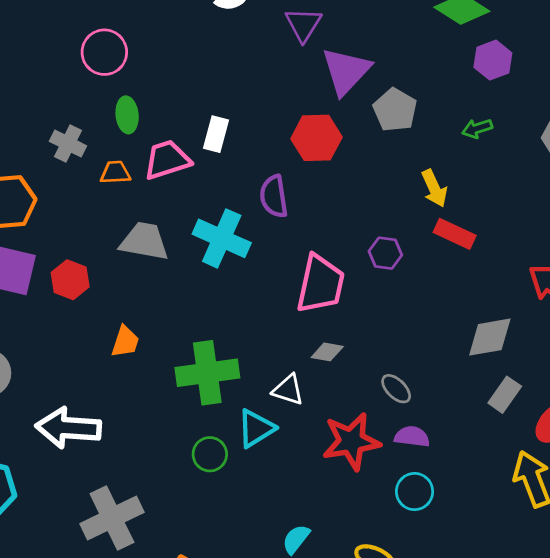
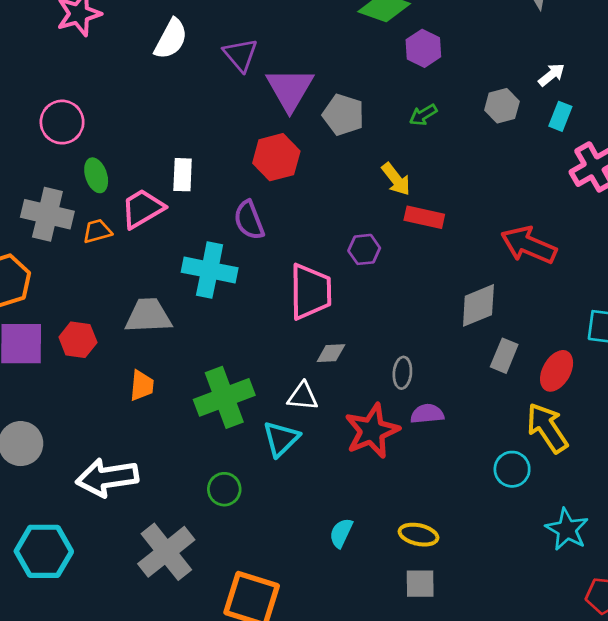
gray cross: (68, 144) -> (47, 214), size x1.5
gray trapezoid: (144, 241) -> (148, 316), moved
gray ellipse: (396, 389) -> (402, 373), turned 64
green circle: (210, 454) -> (224, 489), moved
cyan circle: (415, 492) -> (512, 469), moved

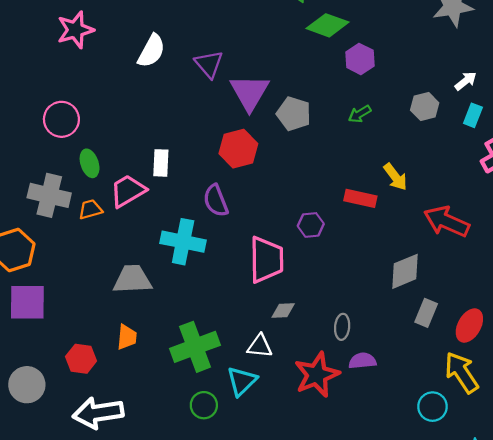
yellow arrow: (396, 179) -> (395, 177), moved
red hexagon: (78, 340) -> (81, 359), moved
green circle: (224, 489) -> (204, 405), moved

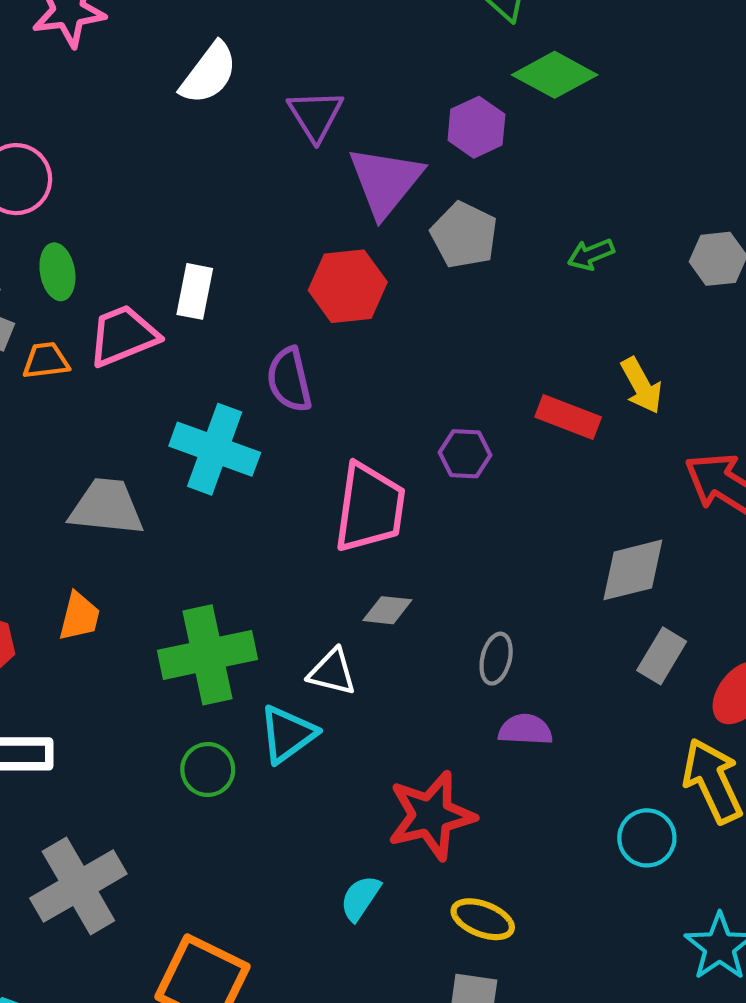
purple hexagon: (360, 59) -> (476, 127), moved
red star: (317, 375) -> (431, 816), moved

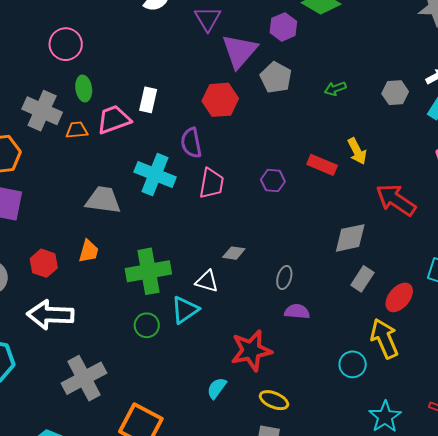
pink trapezoid: (370, 508) -> (212, 183), moved, size x0.7

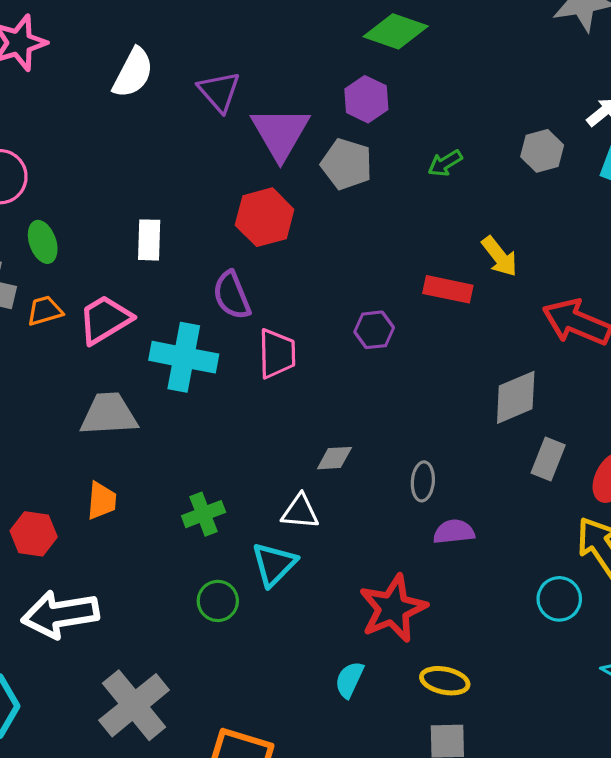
purple hexagon: (283, 27) -> (366, 99), moved
pink trapezoid: (114, 120) -> (105, 319), moved
green cross: (148, 271) -> (204, 514), size x0.6

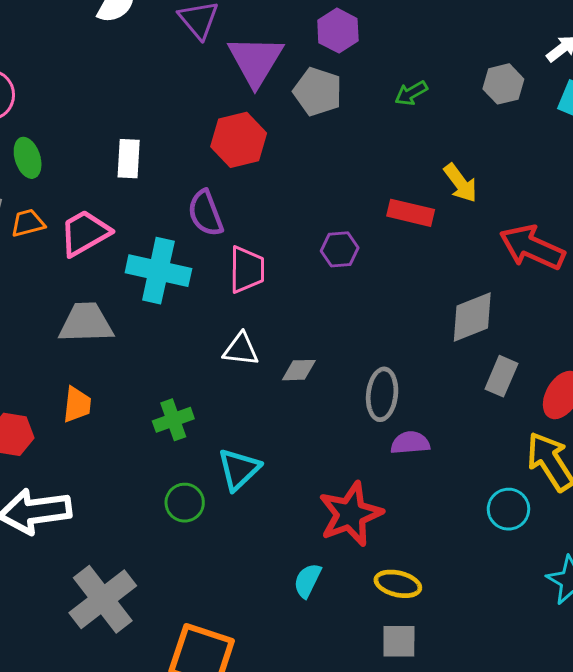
gray ellipse: (423, 481) -> (382, 394), size x1.4
white triangle: (300, 512) -> (241, 349), moved

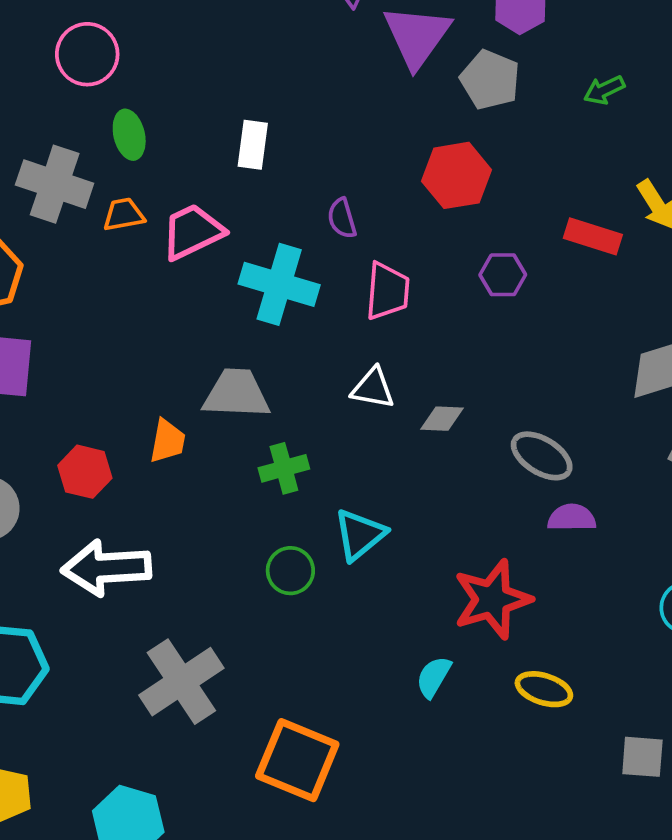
red hexagon: (239, 140) -> (457, 175), moved
purple semicircle: (206, 213) -> (342, 218), size x0.7
gray trapezoid: (86, 323) -> (236, 394), moved
gray ellipse: (382, 394) -> (542, 456), turned -69
gray square: (399, 641) -> (642, 757), moved

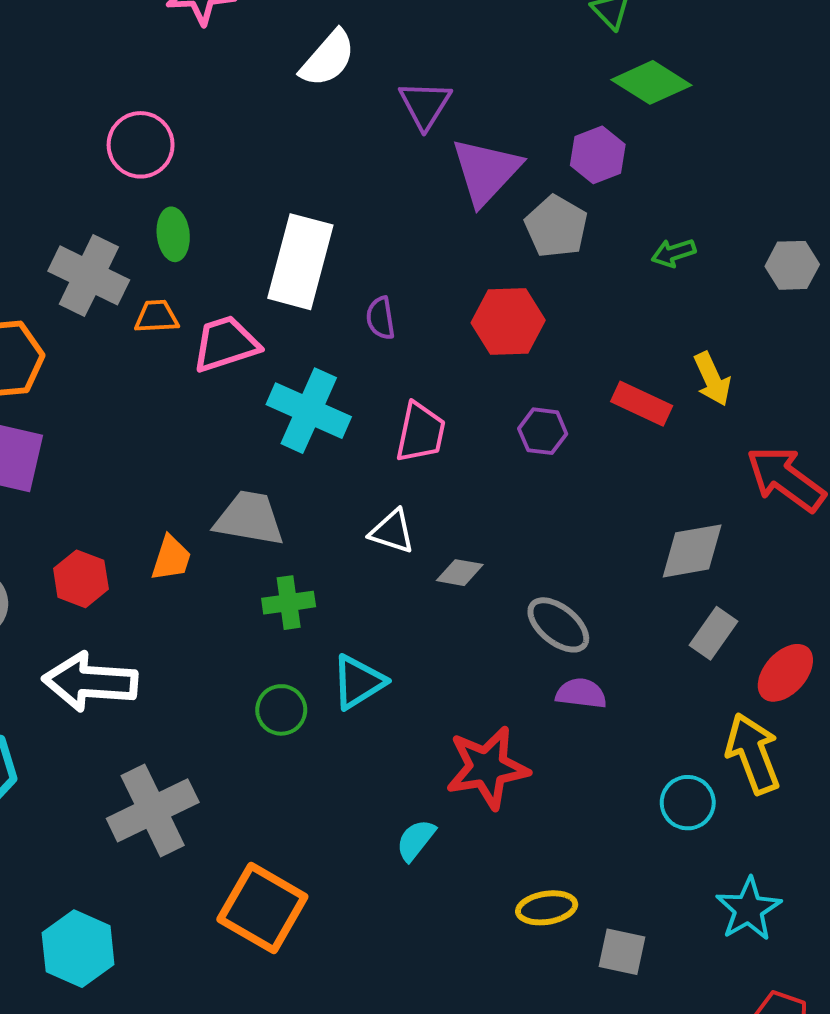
white rectangle: (253, 145) -> (300, 262), size x1.8
purple semicircle: (342, 218) -> (380, 318), moved
yellow ellipse: (544, 689) -> (547, 908), moved, turned -34

